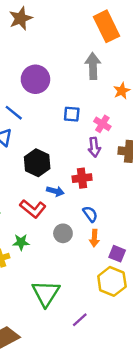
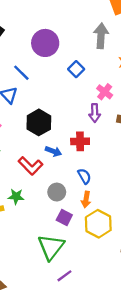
blue square: (72, 114) -> (76, 69), moved, turned 35
purple square: (117, 254) -> (64, 218), moved
yellow hexagon: (112, 281) -> (98, 224), moved
green triangle: (46, 293) -> (51, 247), moved

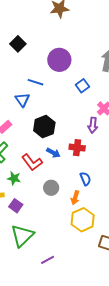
blue line: (21, 73) -> (36, 82), turned -35
blue semicircle: (84, 176) -> (85, 179), moved
green star: (16, 196) -> (14, 178), moved
purple square: (64, 218) -> (16, 206), moved
green triangle: (51, 247) -> (22, 236), moved

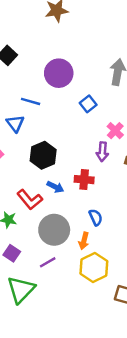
gray circle: (51, 188) -> (54, 230), size x1.6
purple line: (48, 260) -> (48, 262), moved

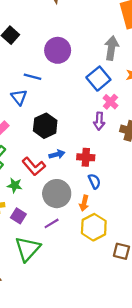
blue square: (88, 104) -> (98, 79), moved, size x1.5
red cross: (84, 180) -> (86, 157), moved
blue arrow: (55, 187) -> (57, 154), turned -40

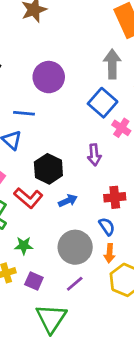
purple arrow: (99, 121) -> (94, 155), moved
red cross: (86, 157) -> (115, 197), moved
red L-shape: (34, 166) -> (28, 198), moved
blue semicircle: (94, 181) -> (107, 226), moved

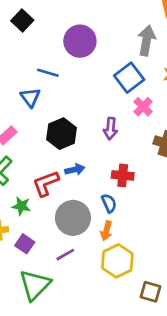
red L-shape: (28, 198) -> (46, 183), moved, turned 108

